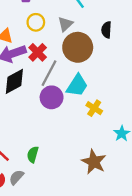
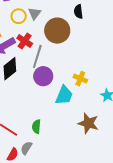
gray triangle: (65, 24) -> (34, 14), moved
cyan trapezoid: (77, 85) -> (64, 95), moved

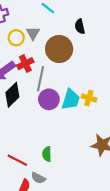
red cross: (25, 41) -> (25, 64), turned 35
cyan trapezoid: (64, 95) -> (71, 100), moved
gray semicircle: (26, 148) -> (38, 178), turned -88

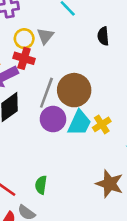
brown circle: (59, 49) -> (74, 90), moved
red cross: (25, 64) -> (24, 58), moved, turned 35
yellow cross: (89, 98) -> (102, 124), turned 32

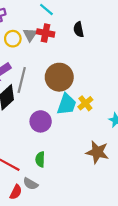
red cross: (24, 58) -> (46, 33), moved
gray line: (46, 93) -> (22, 80), moved
purple circle: (53, 119) -> (41, 121), moved

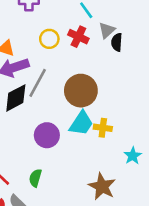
gray triangle: (30, 35) -> (107, 30), moved
yellow circle: (13, 39) -> (49, 39), moved
yellow cross: (85, 103) -> (103, 128), turned 32

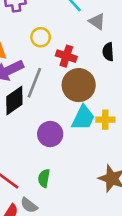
gray triangle: (107, 30) -> (97, 22), turned -36
red cross: (78, 37) -> (66, 56), moved
black semicircle: (117, 42) -> (108, 52), moved

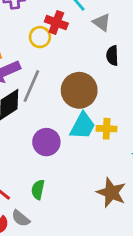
red cross: (66, 56) -> (56, 23), moved

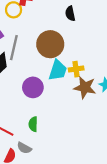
brown star: (111, 193) -> (85, 87), moved

